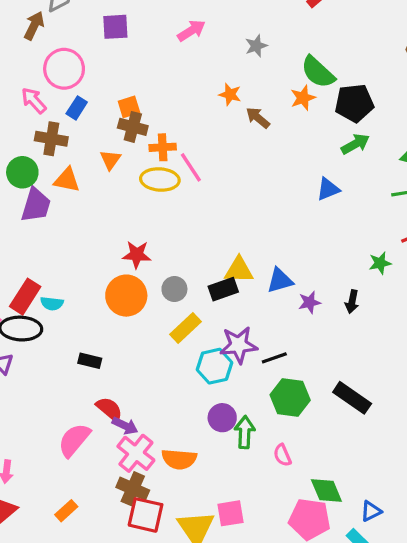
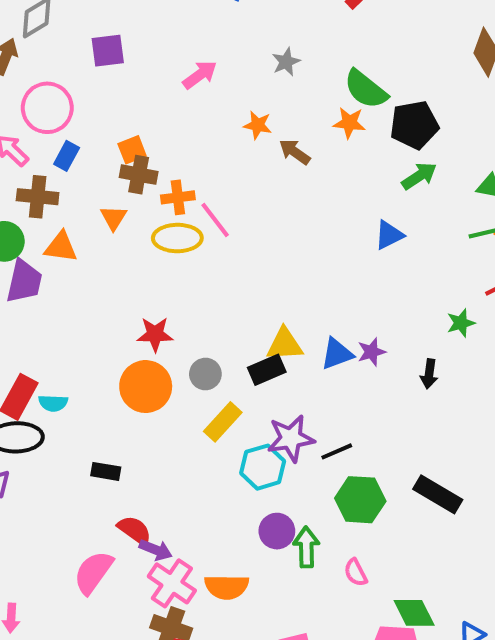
pink arrow: (191, 31) -> (200, 75), moved
orange star: (303, 98) -> (349, 123), turned 30
purple star: (310, 302) -> (372, 352), moved

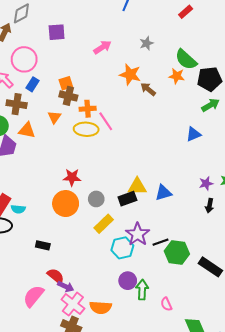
orange star: (258, 125) -> (130, 74), size x1.5
purple star: (372, 352) -> (206, 183), moved
purple star: (291, 438) -> (138, 234), turned -30
green hexagon: (360, 500) -> (177, 252), moved

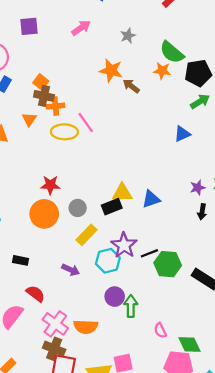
pink arrow: (102, 47) -> (81, 28), moved
orange square: (66, 83) -> (41, 82), turned -32
orange cross: (88, 109) -> (55, 106), moved
purple arrow: (66, 287) -> (71, 270), moved
pink semicircle: (166, 304) -> (160, 330), moved

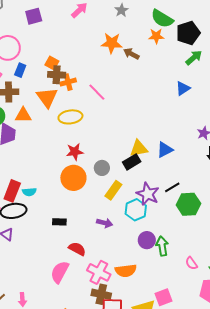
orange triangle: (29, 119) -> (47, 97), size x1.6
yellow ellipse: (64, 132) -> (70, 117), moved
black line: (149, 253) -> (172, 187), moved

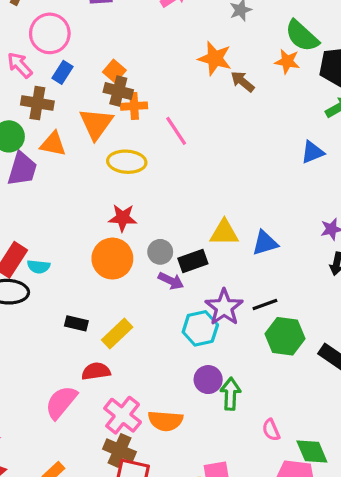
black rectangle: (132, 162) -> (193, 261), moved
yellow rectangle: (113, 190) -> (117, 334), moved
purple arrow: (105, 223) -> (171, 281), moved
red semicircle: (77, 249) -> (96, 371), turned -48

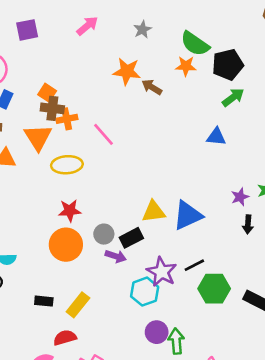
blue triangle: (312, 152) -> (216, 137), turned 36
blue triangle: (265, 243) -> (188, 215), size x1.4

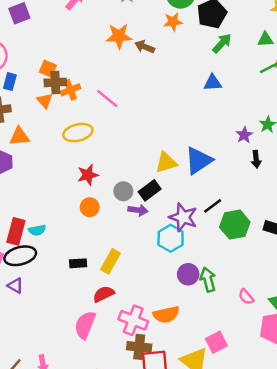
orange triangle: (38, 137) -> (45, 101), moved, size x0.6
orange circle: (66, 245) -> (90, 207), size x0.6

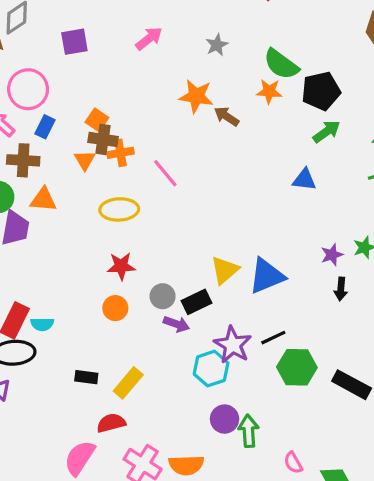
yellow triangle: (166, 162) -> (225, 270), turned -35

